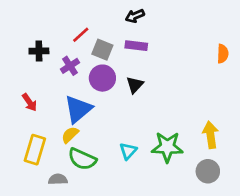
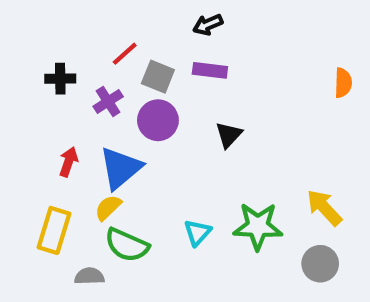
black triangle: (135, 85) -> (229, 135), moved
red arrow: (29, 102) -> (69, 162), moved, turned -126
yellow arrow: (211, 135) -> (324, 208), turned -35

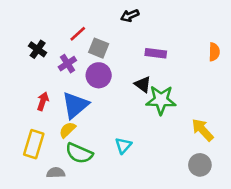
purple rectangle: (210, 70) -> (156, 53), moved
black cross: (60, 79) -> (38, 49), turned 36
black triangle: (229, 135) -> (143, 84), turned -36
green star: (258, 226) -> (161, 100), moved

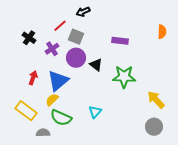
black arrow: (130, 16) -> (83, 12), moved
orange semicircle: (214, 52) -> (162, 32), moved
black triangle: (143, 84) -> (96, 65), moved
yellow rectangle: (34, 144) -> (26, 111), turned -70

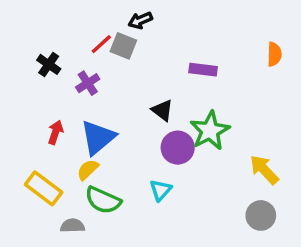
gray square: (76, 37) -> (123, 46), moved
purple circle: (76, 58) -> (178, 148), moved
green star: (124, 77) -> (210, 131), turned -30

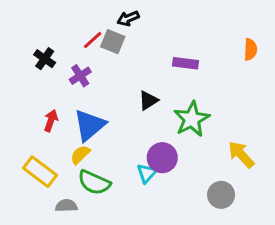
black triangle: (162, 110) -> (148, 100), turned 50
purple circle: (178, 148) -> (162, 158), moved
gray circle: (261, 215) -> (221, 195), moved

